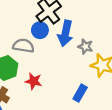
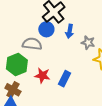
blue arrow: (65, 33) -> (70, 31), size x0.6
blue rectangle: (80, 93) -> (65, 79), moved

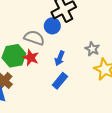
blue arrow: (70, 31) -> (60, 58), moved
red star: (42, 75) -> (31, 58), moved

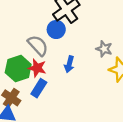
gray semicircle: (34, 38) -> (38, 45), turned 36
blue rectangle: (60, 81) -> (39, 88), moved

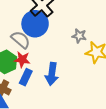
blue circle: (56, 29) -> (35, 24), size x1.6
blue arrow: (69, 64) -> (52, 74), moved, size x1.5

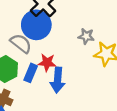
red star: (22, 60) -> (47, 63), moved
blue rectangle: (26, 77) -> (31, 73), moved

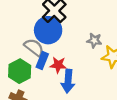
blue rectangle: (31, 73) -> (42, 61), moved

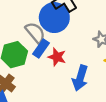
blue arrow: (68, 81) -> (80, 78), moved

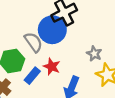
blue rectangle: (41, 49) -> (32, 76), moved

